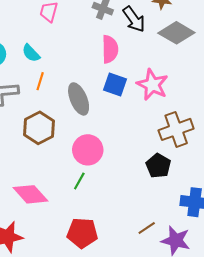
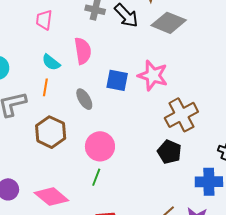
pink semicircle: (110, 49) -> (83, 51), moved
cyan semicircle: (31, 53) -> (51, 62), moved
gray ellipse: (79, 99) -> (84, 99), size x0.7

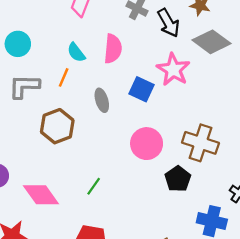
pink star: (153, 75) -> (173, 70), moved
brown cross: (181, 115) -> (200, 143), turned 32
pink circle: (100, 146) -> (147, 144), moved

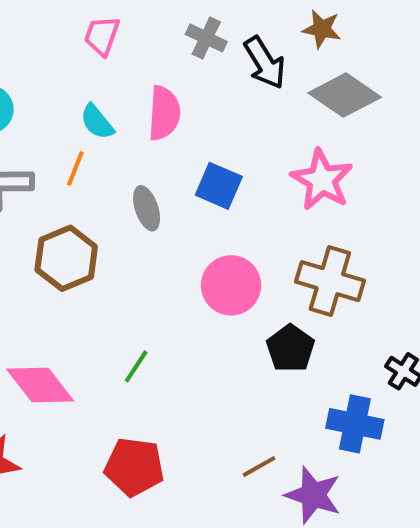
pink star: (173, 70) -> (322, 180), moved

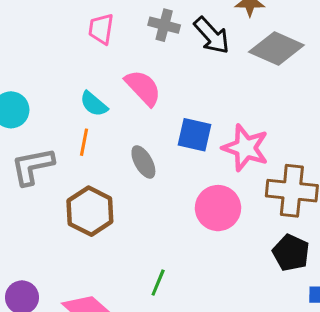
pink trapezoid: (102, 36) -> (101, 29), moved
pink semicircle: (164, 113) -> (143, 88), turned -36
pink star: (322, 180) -> (245, 148), moved
black pentagon: (290, 348) -> (291, 253), moved

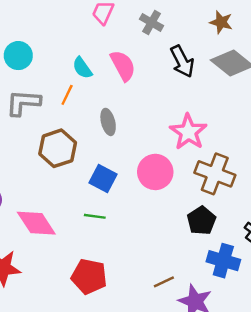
black arrow: (212, 35) -> (182, 61), moved
blue square: (195, 135) -> (103, 179), moved
green line: (158, 283) -> (95, 216), turned 60

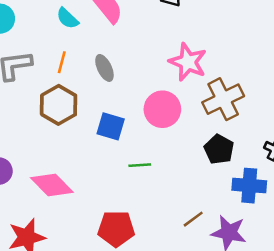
orange line: (67, 95) -> (62, 62), moved
brown cross: (215, 174) -> (223, 99), turned -36
green line: (95, 216) -> (140, 165), moved

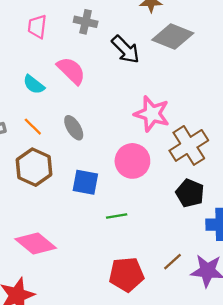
orange line: (62, 62) -> (33, 127), turned -54
red pentagon: (116, 229) -> (126, 274), moved

